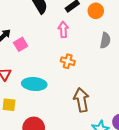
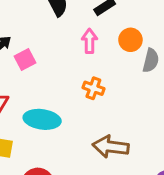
orange circle: (96, 11) -> (130, 40), moved
brown arrow: (81, 100) -> (111, 147), turned -75

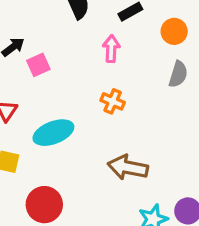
orange circle: (130, 40) -> (174, 31), moved
cyan ellipse: (42, 119) -> (53, 133), turned -32

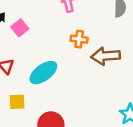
brown arrow: (128, 167) -> (106, 56), moved

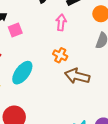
cyan ellipse: (43, 73) -> (22, 73), turned -35

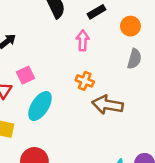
pink square: (15, 30) -> (25, 75), moved

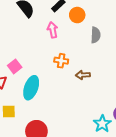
orange circle: (130, 26) -> (77, 15), moved
brown arrow: (108, 105) -> (83, 75), size x0.6

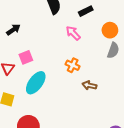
orange circle: (77, 15) -> (110, 30), moved
pink arrow: (53, 30) -> (73, 33), turned -49

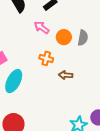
orange circle: (110, 30) -> (64, 37), moved

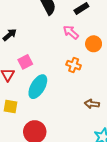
brown arrow: (66, 75) -> (92, 104), moved

